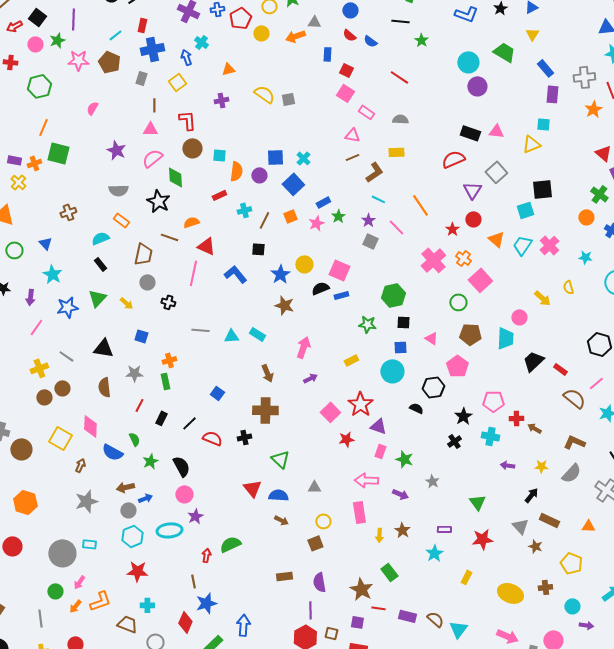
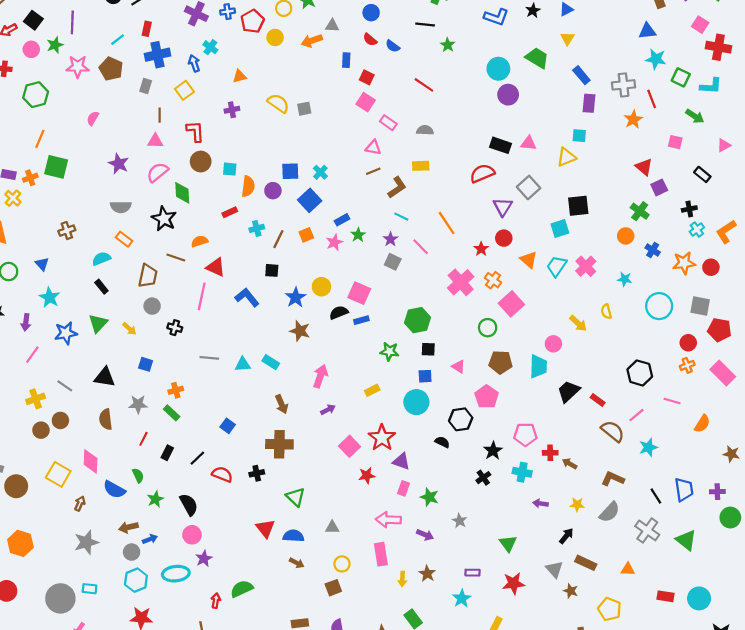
green rectangle: (165, 381) -> (172, 413), turned -35

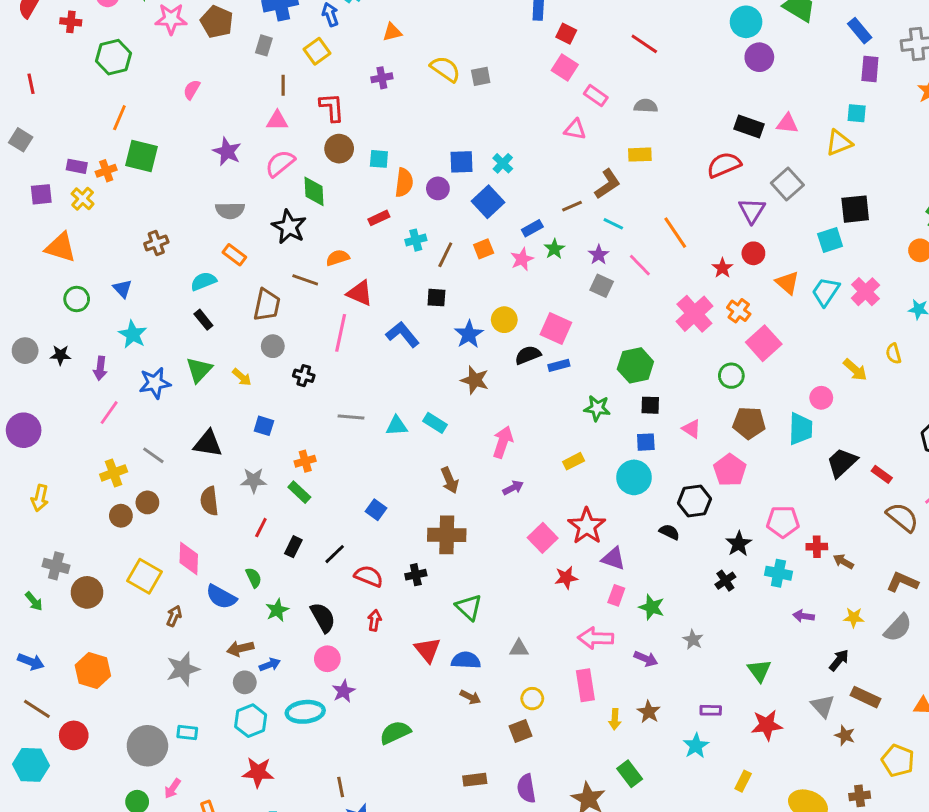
brown line: (373, 171) -> (572, 206), moved
red arrow: (216, 601) -> (375, 620), moved

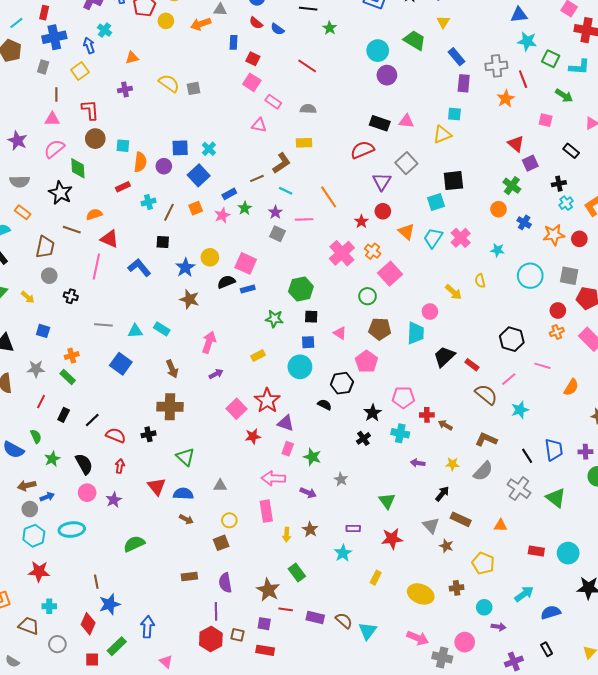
pink line: (640, 265) -> (304, 219), turned -48
blue square: (376, 510) -> (121, 364), moved, size x1.5
purple star: (344, 691) -> (114, 500), moved

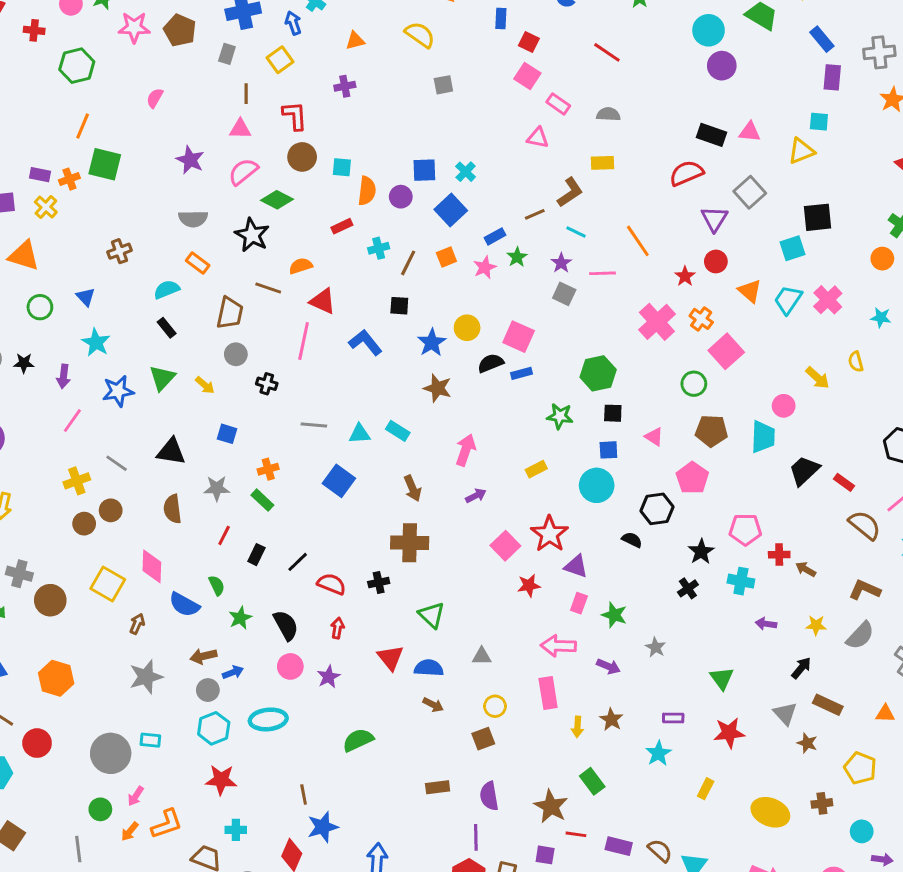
yellow semicircle: (169, 83) -> (420, 35), moved
green diamond: (78, 168) -> (277, 200), turned -60

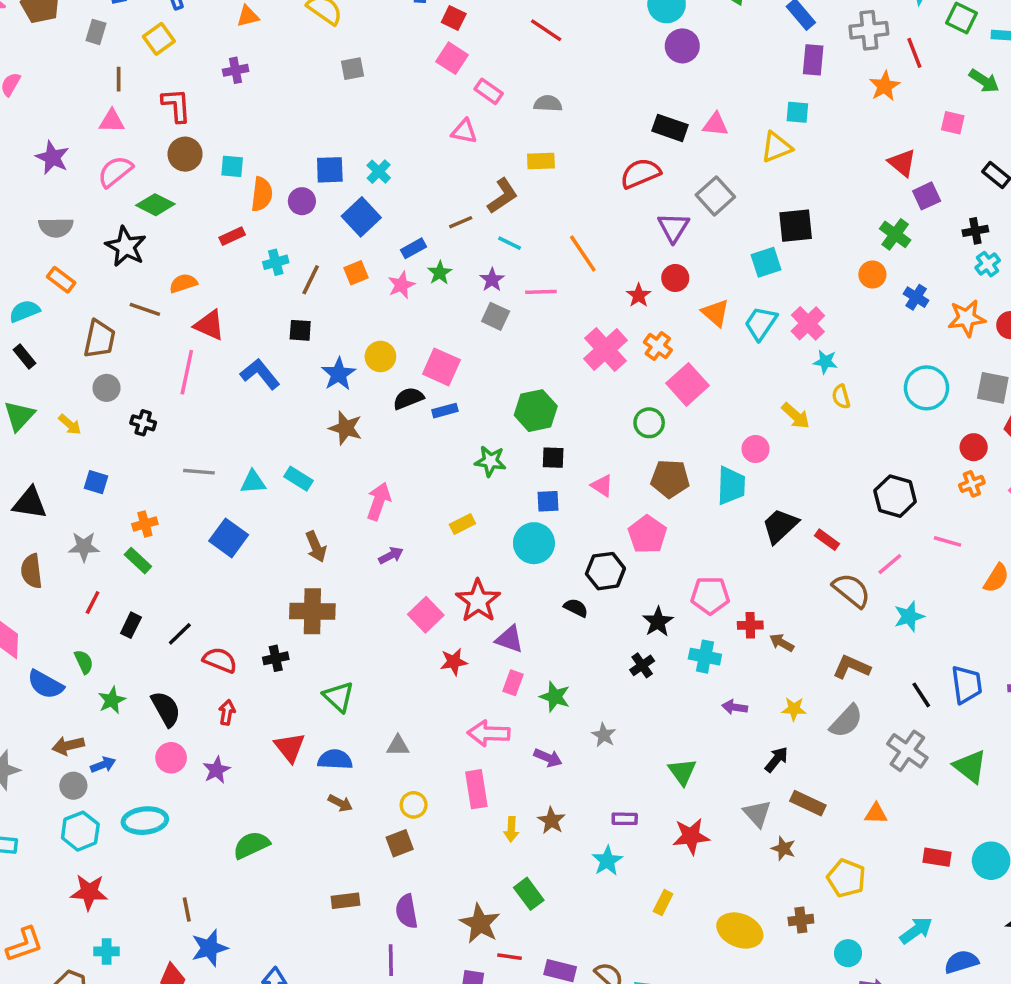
cyan star: (881, 317) -> (825, 362), moved

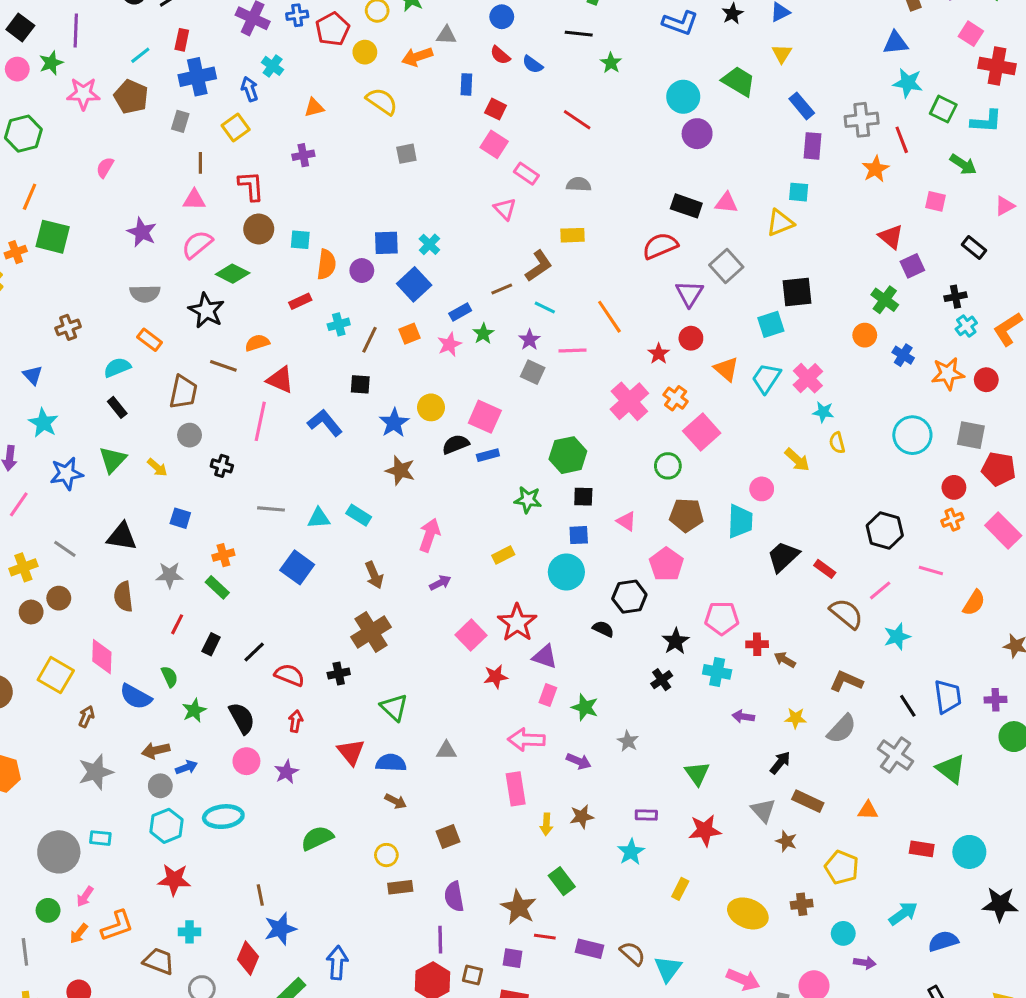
pink triangle: (464, 131) -> (505, 209), turned 35
brown cross: (312, 611) -> (371, 632), turned -33
yellow circle: (414, 805) -> (386, 855), moved
brown star: (551, 821) -> (582, 817), turned 30

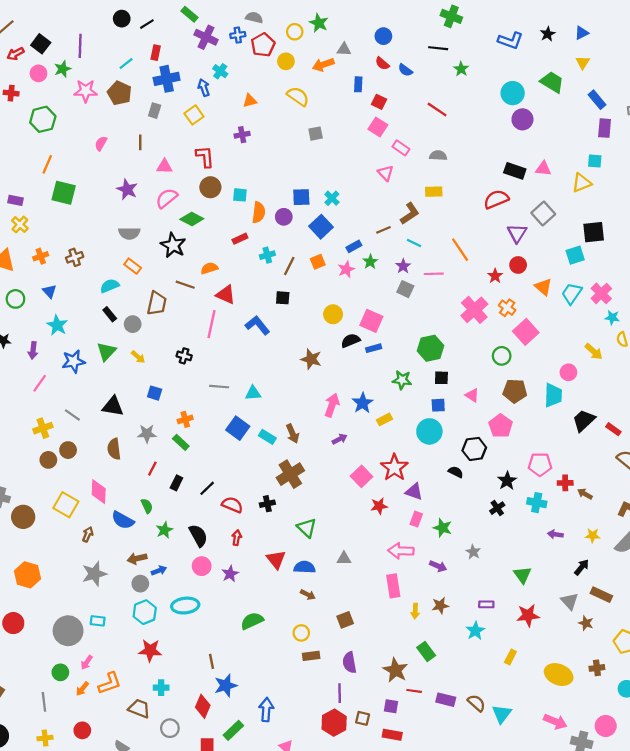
brown line: (200, 163) -> (140, 142), moved
orange cross: (16, 252) -> (41, 256), moved
blue star: (394, 423) -> (363, 403), moved
gray circle: (190, 435) -> (133, 324), moved
cyan rectangle: (359, 515) -> (267, 437), moved

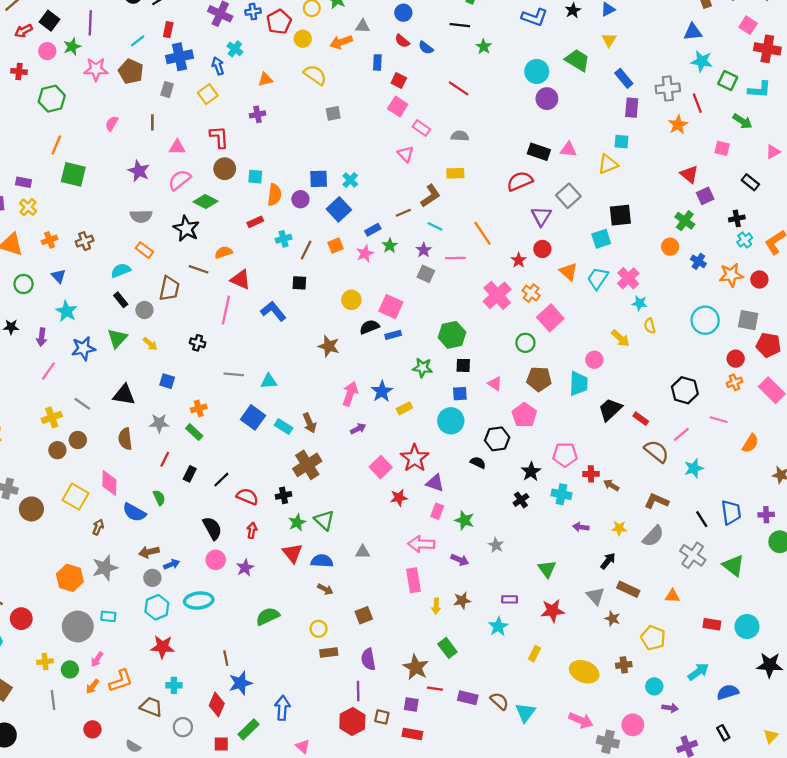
green star: (164, 530) -> (297, 523), moved
orange hexagon: (28, 575) -> (70, 578), moved
yellow cross: (45, 738) -> (45, 662), moved

